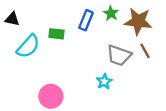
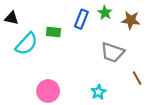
brown star: (138, 21) -> (131, 20), size x0.7
brown line: (145, 51) -> (137, 78), moved
cyan star: (104, 81) -> (99, 92), moved

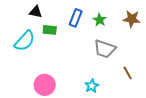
green star: (105, 13) -> (100, 20), moved
black triangle: (12, 18) -> (36, 12), moved
brown star: (131, 20) -> (132, 19), moved

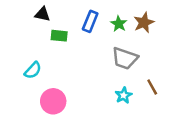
brown star: (132, 19) -> (144, 23), moved, turned -30
cyan semicircle: (25, 41) -> (33, 70), moved, size x0.7
cyan star: (92, 86) -> (124, 95), moved

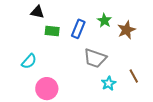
blue rectangle: (90, 21) -> (78, 29), moved
brown star: (144, 23) -> (126, 30), moved
gray trapezoid: (125, 58) -> (95, 58), moved

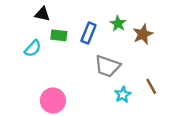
cyan semicircle: (29, 61) -> (33, 48), moved

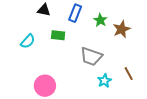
black triangle: (42, 14) -> (44, 10), moved
blue rectangle: (88, 33) -> (75, 13), moved
green rectangle: (59, 35) -> (58, 35), moved

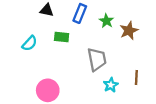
gray trapezoid: (91, 56) -> (97, 59), turned -120
brown line: (129, 74) -> (136, 78), turned 32

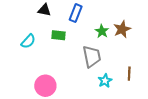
green star: (106, 21) -> (102, 31), moved

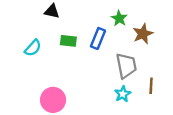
blue rectangle: (76, 13) -> (98, 38), moved
green star: (102, 31) -> (119, 18), moved
gray trapezoid: (92, 56) -> (126, 66), moved

